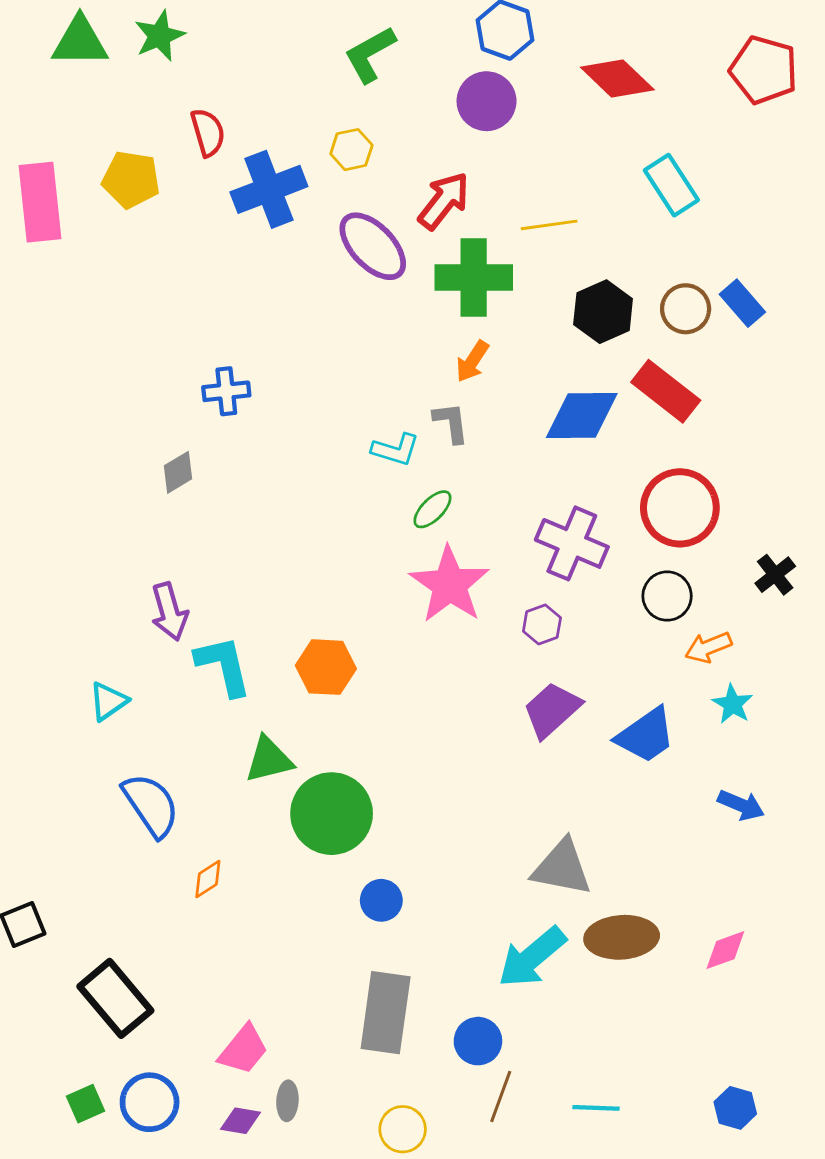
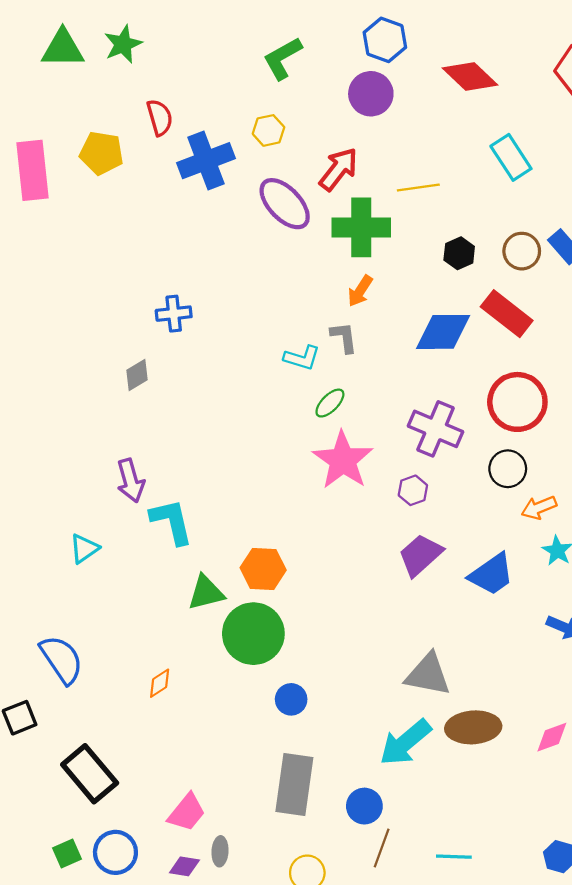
black hexagon: (603, 312) -> (459, 253), size x0.7
orange hexagon: (326, 667) -> (263, 569), moved
blue semicircle: (151, 805) -> (62, 659), moved

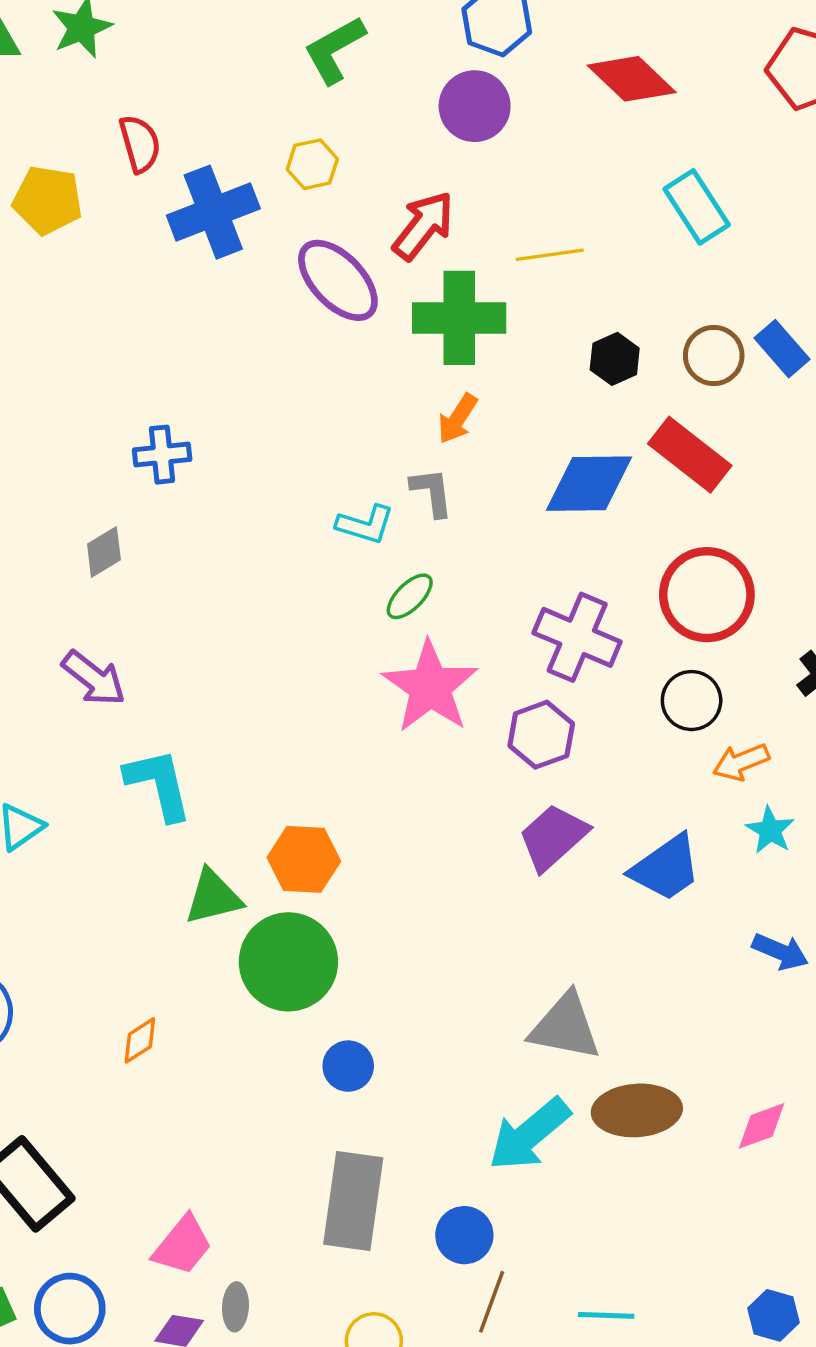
purple arrow: (131, 481) -> (94, 678), moved, turned -36
purple hexagon: (413, 490) -> (541, 735), size x1.4

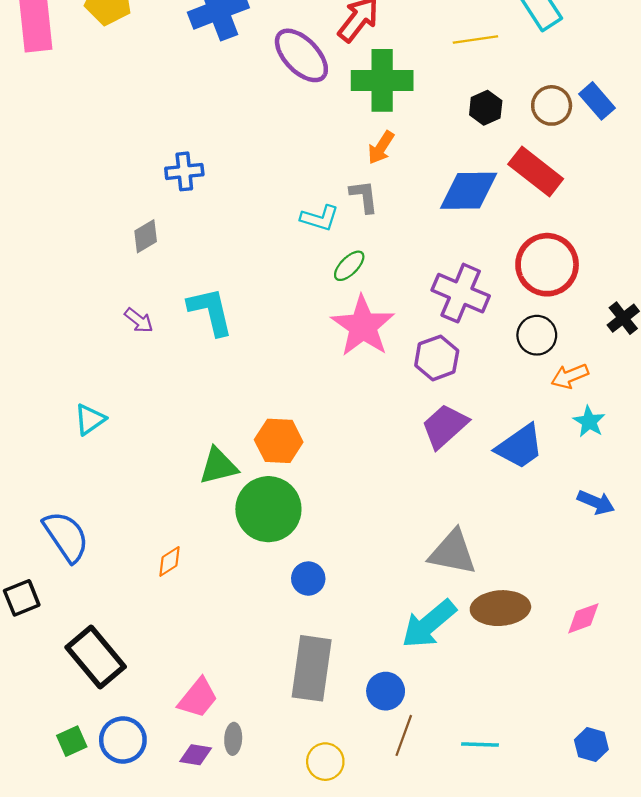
yellow line: (550, 255) -> (475, 40), moved
purple arrow: (94, 678) -> (139, 320), size x0.7
cyan L-shape: (159, 784) -> (210, 311), moved

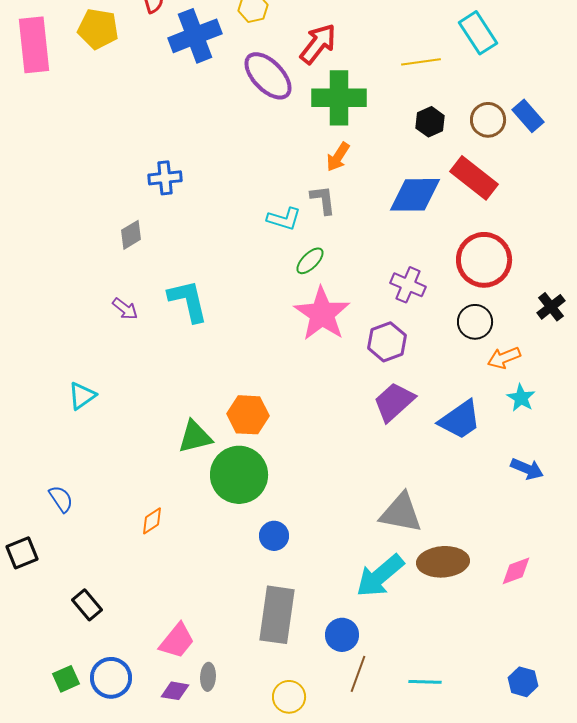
purple cross: (461, 293) -> (408, 285), size x0.7
blue semicircle: (66, 536) -> (61, 499), size x0.6
black rectangle: (96, 657) -> (87, 605), size x0.6

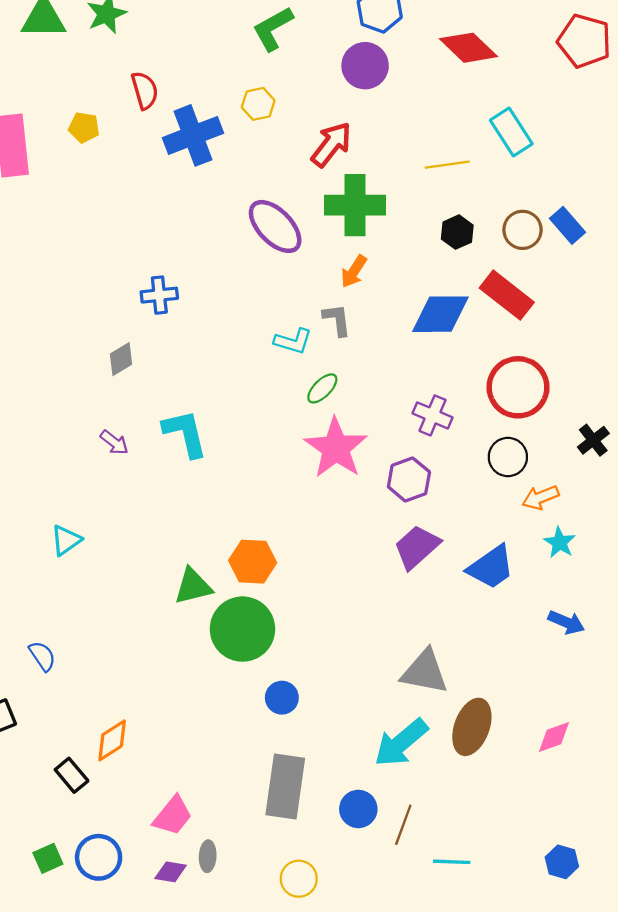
yellow pentagon: (98, 29) -> (84, 128), size x0.7
purple ellipse: (268, 76) -> (275, 226), moved
orange diamond: (152, 521) -> (112, 740), moved, size x1.4
brown ellipse: (443, 562) -> (472, 727), turned -66
brown line: (358, 674) -> (403, 825), moved

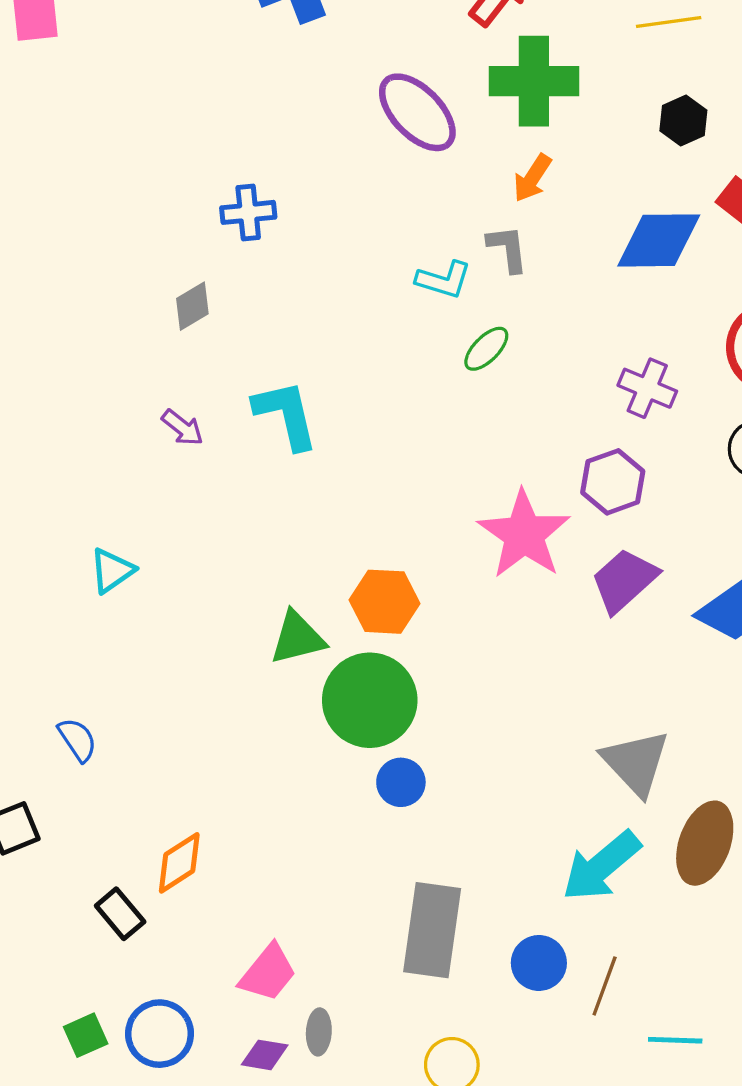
pink star: (336, 448) -> (524, 534), moved
gray triangle: (425, 672) -> (636, 763), turned 36
blue circle: (282, 698) -> (401, 782), moved

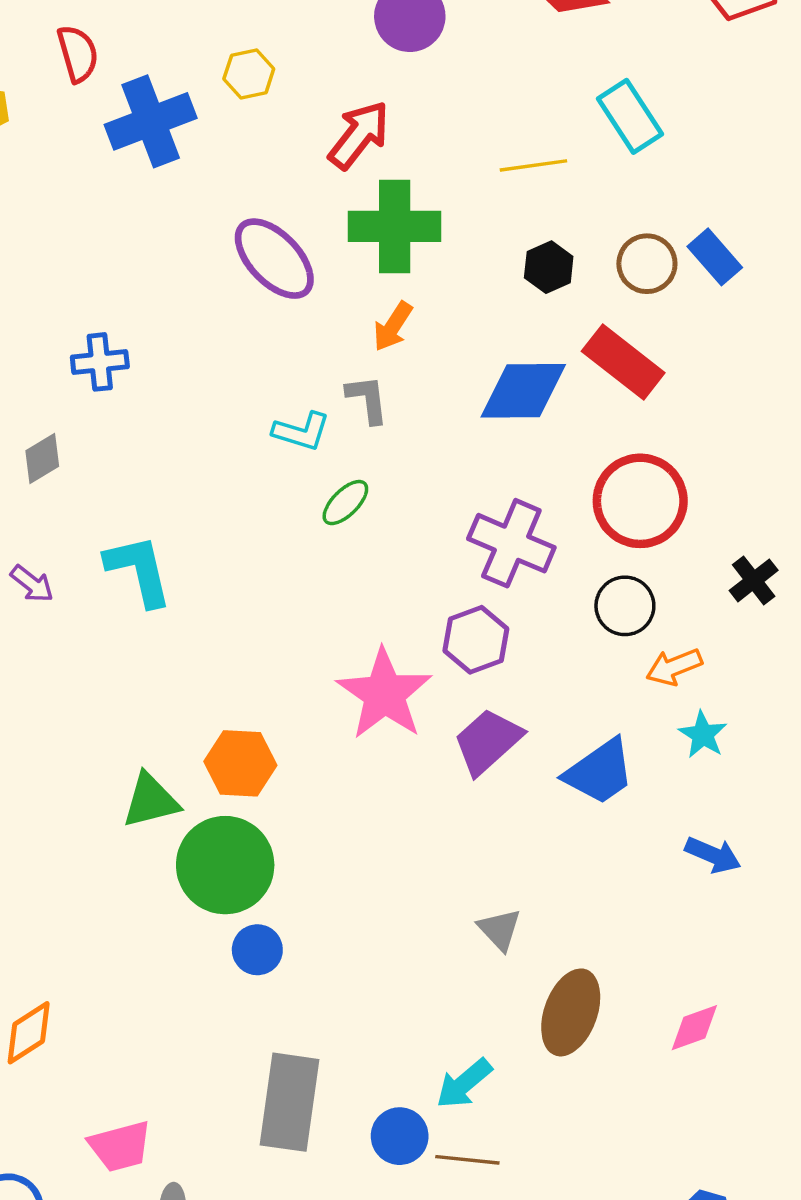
purple cross: (647, 388) -> (511, 543), size x1.4
gray triangle: (636, 763) -> (500, 929), size x0.6
cyan arrow: (601, 866) -> (464, 1084), moved, size x0.7
pink trapezoid: (268, 973) -> (120, 1146), turned 36
brown line: (605, 986) -> (467, 1160), turned 76

